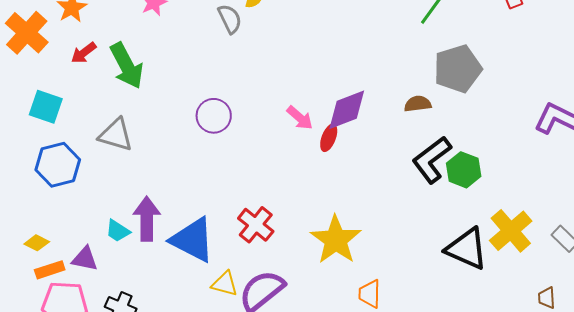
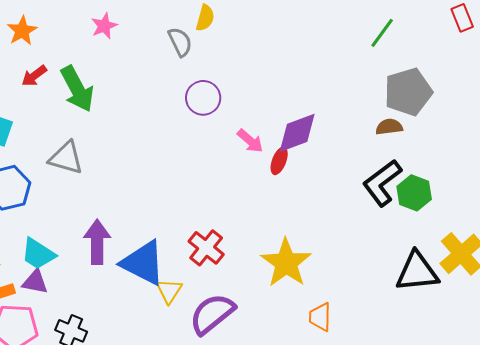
brown semicircle: (418, 104) -> (389, 127), moved
purple circle: (214, 116) -> (203, 98), moved
cyan trapezoid: (118, 231) -> (38, 254), moved, size x1.4
black triangle: (467, 249) -> (417, 272), turned -30
yellow triangle: (225, 284) -> (169, 291), moved, turned 48

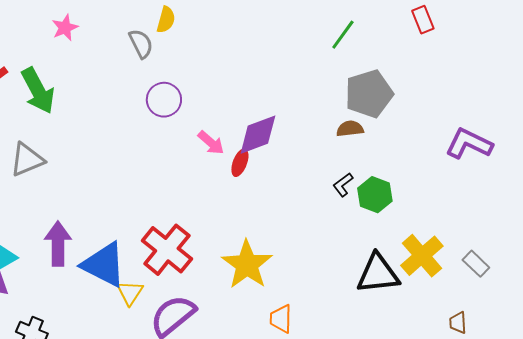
gray triangle: (66, 158) -> (27, 160), turned -39
black L-shape: (382, 183) -> (343, 185), size x0.5
red cross: (206, 248) -> (167, 250), size x1.4

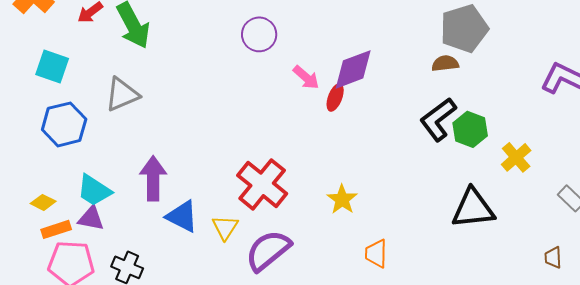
black L-shape: (343, 185) -> (438, 119), size x1.8
yellow cross: (422, 256) -> (516, 157), moved, size x0.7
blue triangle: (104, 265) -> (182, 216), moved, size x0.7
yellow star: (247, 265) -> (342, 199), size x0.6

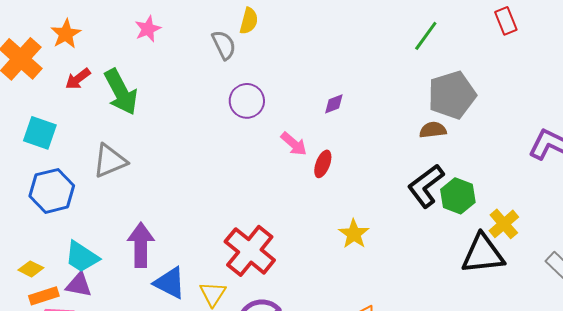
purple diamond: (353, 69) -> (334, 104), moved, size x0.5
yellow star: (342, 199) -> (354, 234), moved
black triangle: (473, 208) -> (483, 254), moved

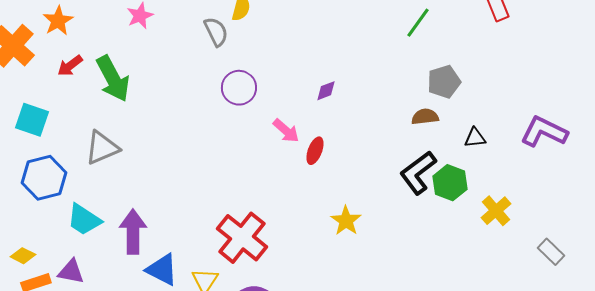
gray pentagon: (452, 95) -> (444, 82), size x0.7
black triangle: (483, 254) -> (475, 138), moved, size x0.5
cyan trapezoid: (82, 257) -> (84, 220), moved

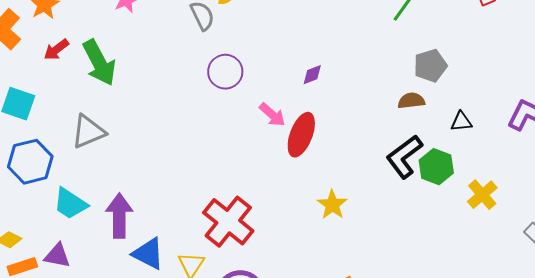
red ellipse: (315, 151) -> (301, 135), size x1.6

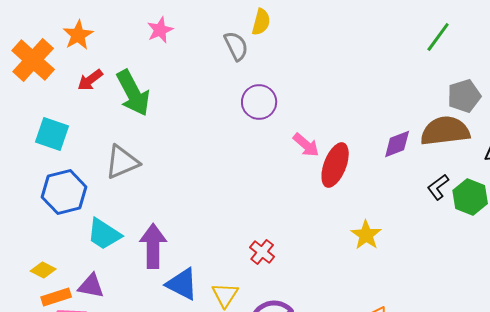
purple diamond: (312, 75) -> (397, 144), moved, size x1.4
brown semicircle: (411, 101) -> (445, 131), size x1.8
black L-shape: (404, 157) -> (438, 187), size x0.6
red cross: (228, 222) -> (262, 252), size x0.5

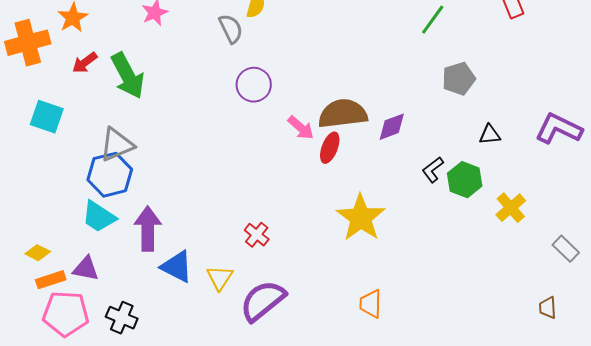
orange cross: (33, 60) -> (28, 43), turned 33
brown semicircle: (445, 131) -> (343, 114), moved
red ellipse: (335, 165) -> (330, 148), size x0.7
blue hexagon: (64, 192) -> (110, 175), moved
yellow star: (366, 235) -> (361, 218), size x1.6

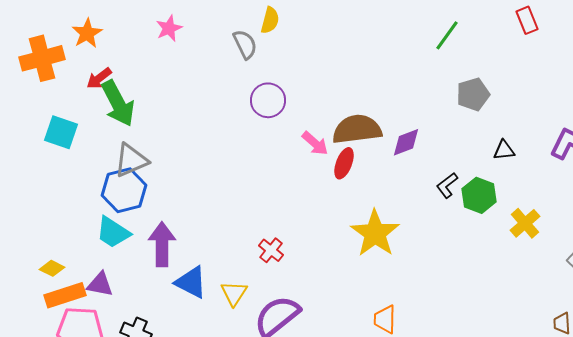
green arrow: (128, 76) -> (118, 103), moved
orange rectangle: (51, 280) -> (65, 295), size x1.4

